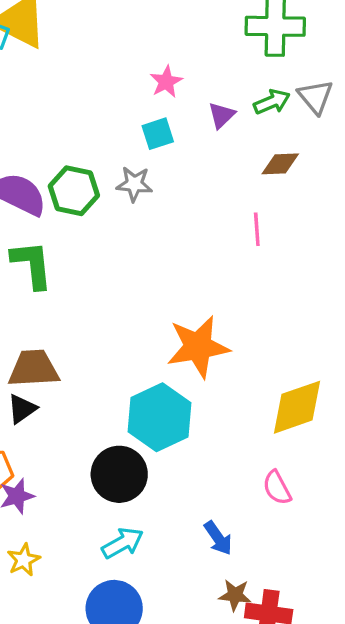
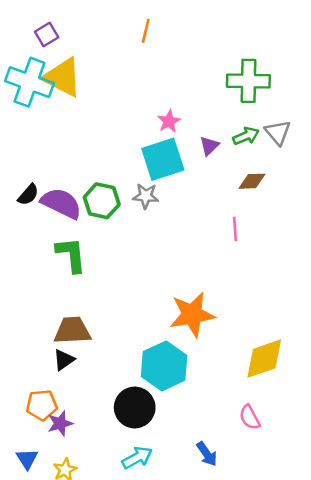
cyan square: (158, 134) -> (163, 159), size x1.8

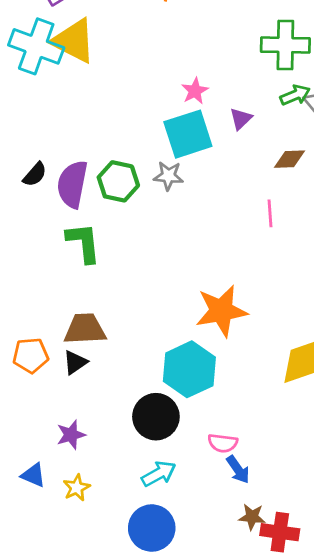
green arrow: (246, 136) -> (295, 95), moved
purple semicircle: (61, 203) -> (72, 184), turned -105
orange pentagon: (42, 405) -> (31, 355), moved
pink semicircle: (250, 417) -> (223, 443), moved, turned -55
blue triangle: (27, 459) -> (33, 475), turned -35

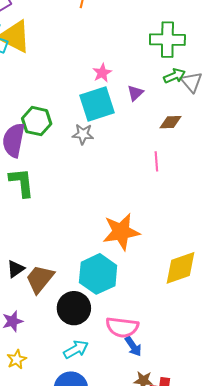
green hexagon: (118, 181) -> (37, 121), moved
brown trapezoid: (85, 329) -> (40, 279), moved, turned -48
pink semicircle: (223, 443) -> (122, 327), size x1.5

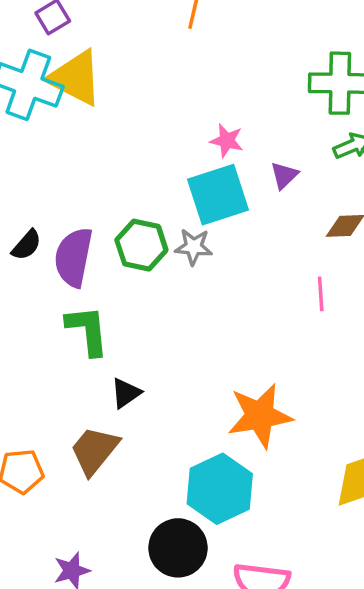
pink star: (102, 73) -> (227, 141), turned -30
green hexagon: (37, 121) -> (141, 245), moved
black triangle: (16, 269) -> (126, 393), moved
brown trapezoid: (40, 279) -> (94, 450), moved

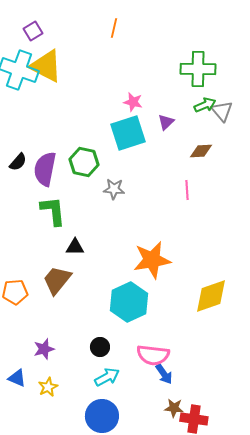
gray star: (194, 247) -> (114, 189), moved
black triangle: (126, 393) -> (75, 247), turned 36
black circle: (178, 548) -> (100, 347), moved, size x0.6

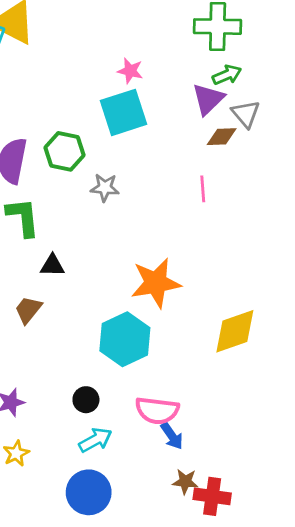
gray triangle: (222, 111) -> (246, 114), moved
purple triangle: (166, 122) -> (208, 99), moved, size x1.5
brown trapezoid: (57, 280) -> (28, 310), size x0.7

